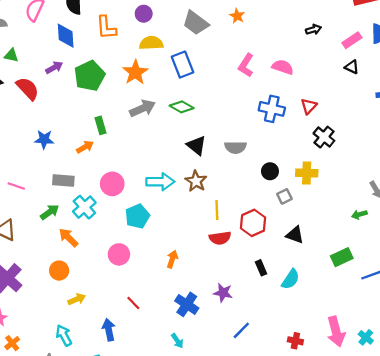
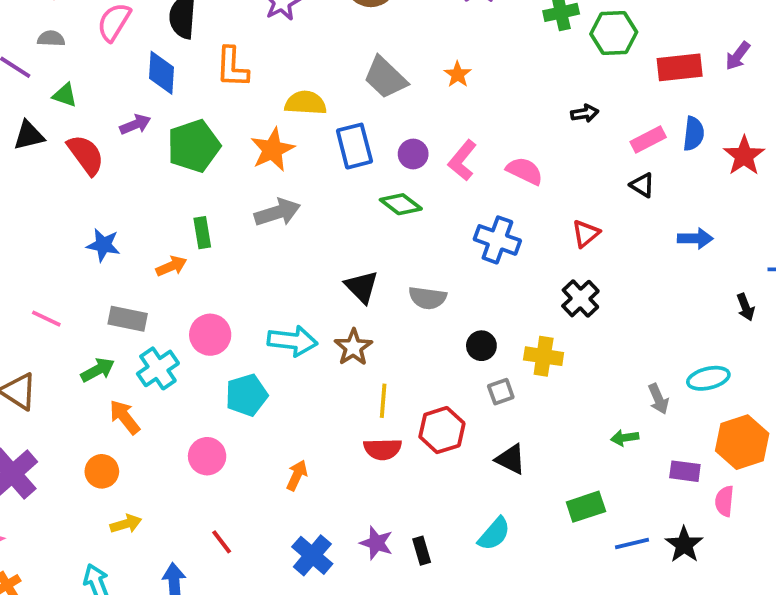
purple circle: (144, 14) -> (413, 154), moved
red triangle: (309, 106) -> (586, 234), moved
green diamond: (182, 107) -> (401, 204), moved
black rectangle: (261, 268) -> (422, 551), moved

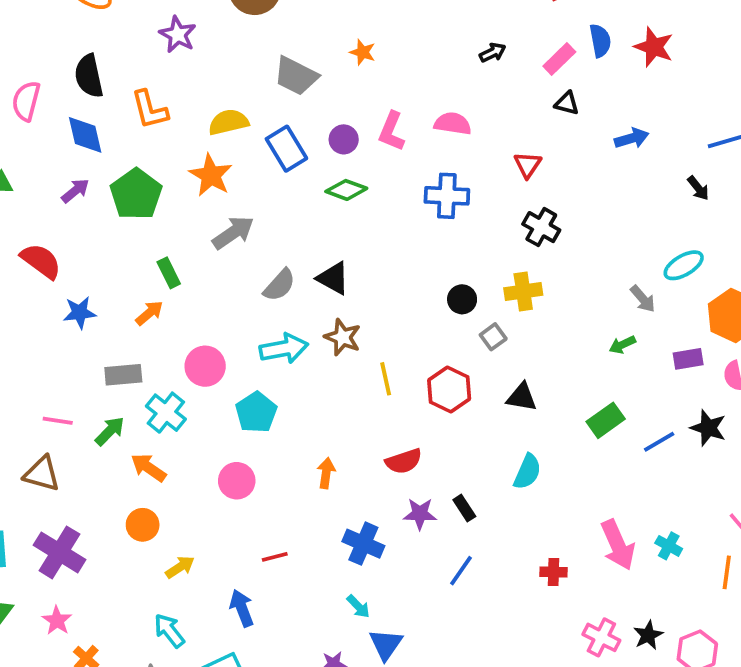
red semicircle: (86, 155) -> (41, 261), moved
gray semicircle: (428, 298) -> (279, 285), moved, turned -39
pink line: (46, 319) -> (58, 421), moved
red semicircle: (383, 449) -> (404, 461), moved
red line: (222, 542) -> (275, 557), turned -50

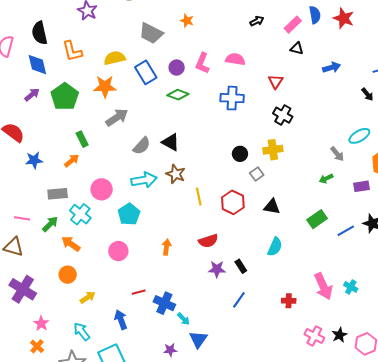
orange star: (211, 175) -> (105, 87), turned -30
blue cross: (363, 544) -> (164, 303), moved
pink star: (57, 621) -> (41, 323), moved

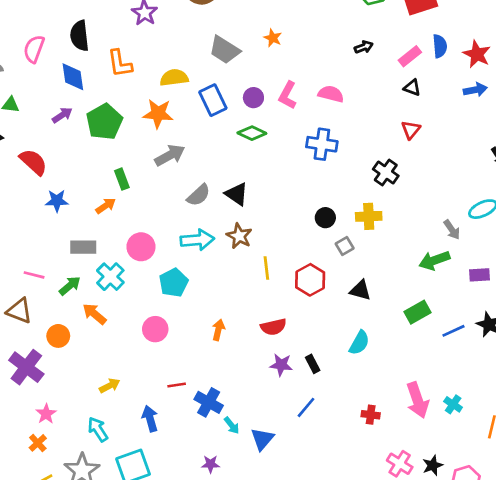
blue arrow: (332, 67) -> (475, 90), moved
red triangle: (276, 82) -> (411, 130), moved
green arrow: (326, 179) -> (434, 260), size x1.6
orange circle: (68, 275) -> (58, 336), moved
blue triangle: (198, 339) -> (262, 439), moved

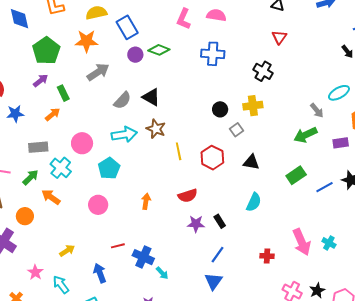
purple circle: (253, 98) -> (135, 55), moved
purple arrow: (62, 115) -> (41, 81), moved
pink star: (46, 414) -> (35, 272), moved
blue triangle: (262, 439) -> (213, 281), moved

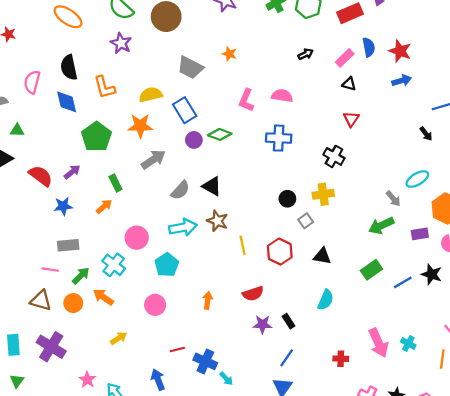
purple arrow: (41, 81) -> (72, 172), moved
gray rectangle: (38, 147) -> (68, 245), moved
orange circle: (25, 216) -> (73, 303), moved
yellow arrow: (67, 251) -> (119, 338), moved

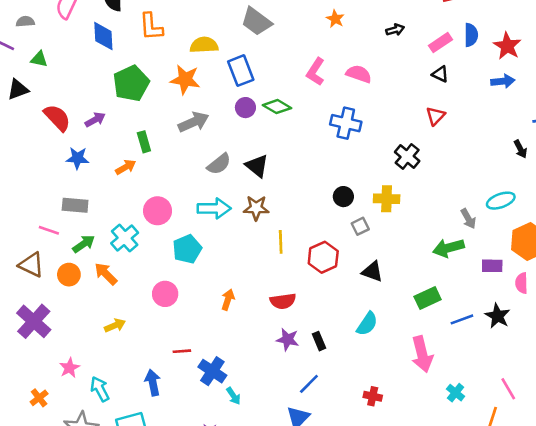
orange star: (229, 54) -> (335, 19), moved
brown star: (217, 221) -> (256, 208), turned -30
pink arrow: (378, 343) -> (422, 354), moved

